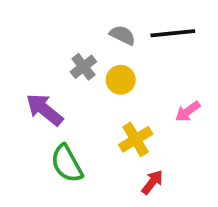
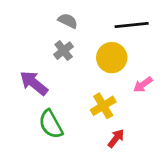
gray semicircle: (123, 35) -> (68, 21), moved
yellow circle: (121, 80) -> (112, 58), moved, size x1.4

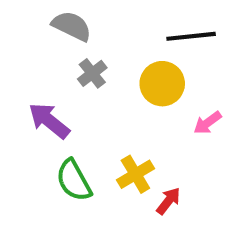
gray semicircle: (68, 21) -> (72, 26), moved, size x1.4
yellow cross: (103, 106) -> (135, 174), moved

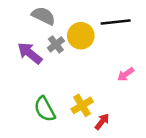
yellow circle: (162, 84) -> (81, 36), moved
purple arrow: (49, 121) -> (30, 53), moved

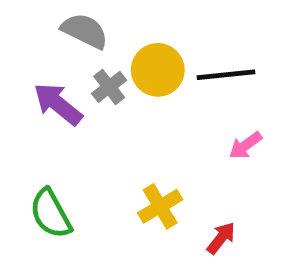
black line: (116, 22) -> (226, 75), moved
green semicircle: (45, 109) -> (51, 214), moved
red arrow: (102, 122) -> (221, 238), moved

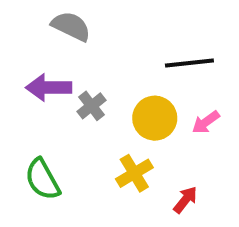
yellow circle: (158, 70) -> (155, 118), moved
gray cross: (109, 87) -> (91, 106), moved
purple arrow: (58, 104) -> (49, 88), turned -39

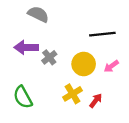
red arrow: (185, 200) -> (96, 100), moved

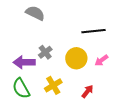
purple arrow: (26, 47) -> (24, 62), moved
yellow cross: (73, 94) -> (53, 85), moved

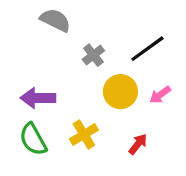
black line: (93, 31) -> (147, 49), turned -30
gray cross: (45, 52) -> (93, 55), moved

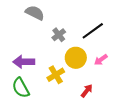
yellow cross: (84, 134) -> (56, 75), moved

